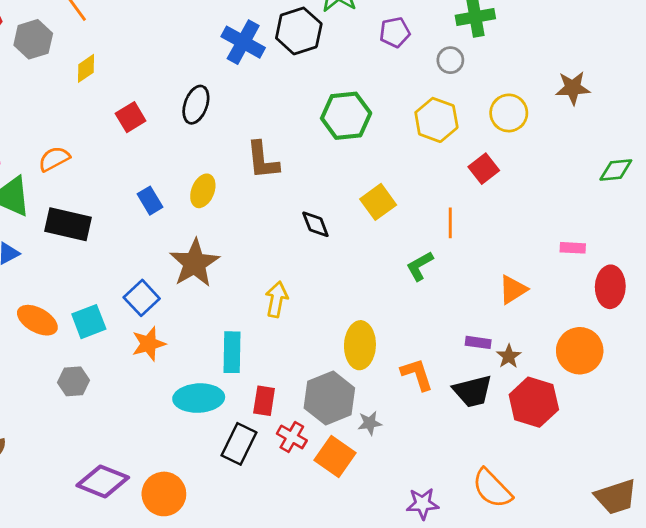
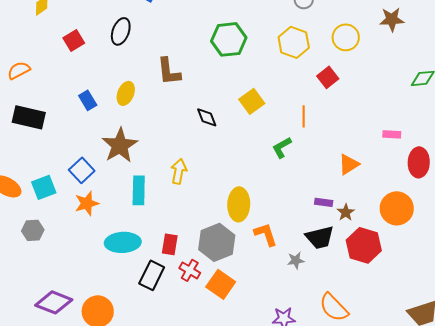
cyan rectangle: (232, 352) -> (139, 190), moved
orange L-shape: (417, 374) -> (266, 234), moved
gray star: (370, 423) -> (296, 260), moved

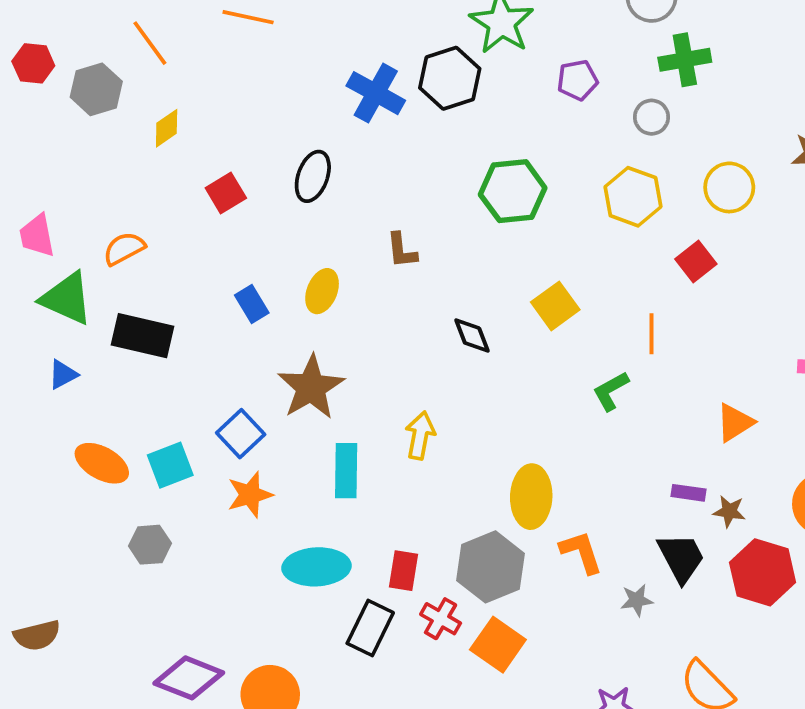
brown L-shape: (169, 71) -> (402, 250), size x0.7
brown star: (346, 212) -> (729, 511), turned -30
black trapezoid: (320, 237) -> (681, 558), turned -104

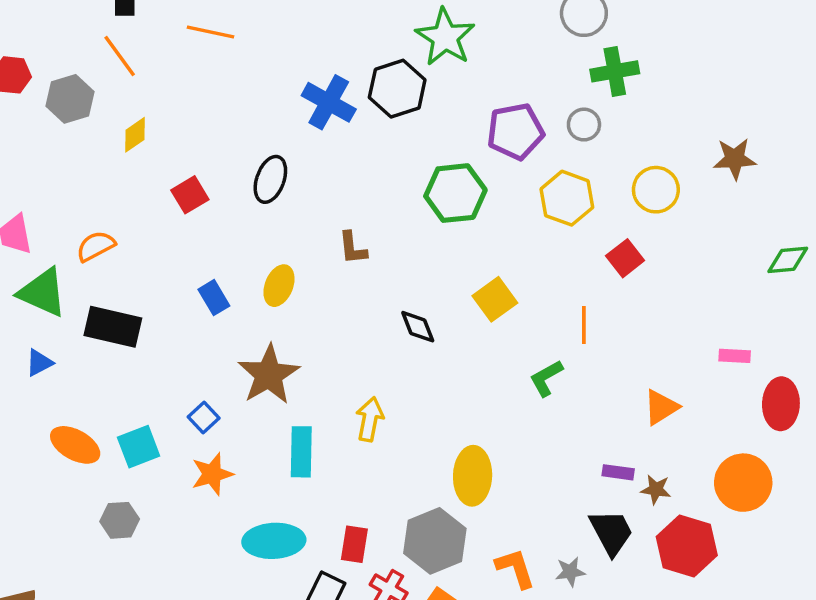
purple pentagon: (577, 80) -> (515, 131), moved, size x1.5
blue square: (241, 434) -> (204, 418), size x0.7
orange L-shape: (581, 552) -> (515, 568), moved

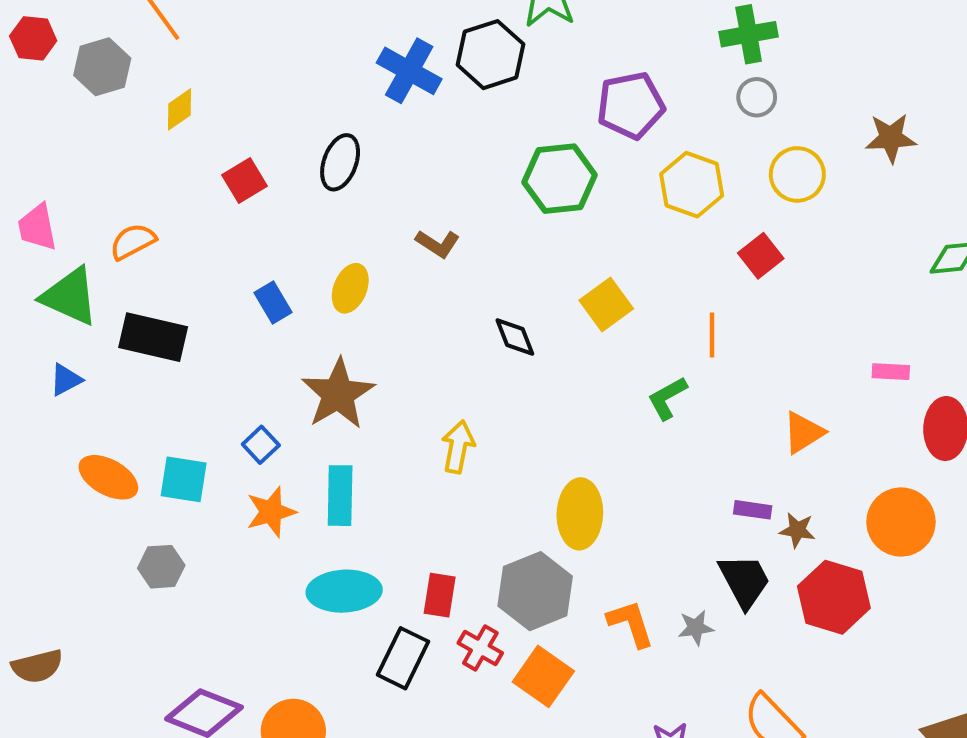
gray circle: (584, 125) -> (757, 97), moved
brown L-shape: (353, 248) -> (438, 244), turned -51
cyan square: (139, 447) -> (184, 479), turned 30
cyan rectangle: (301, 452) -> (340, 496), moved

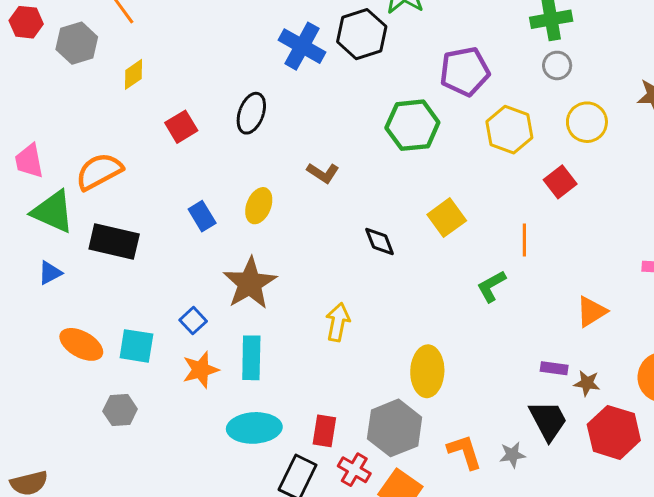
orange semicircle: (133, 242) -> (99, 171), size x1.4

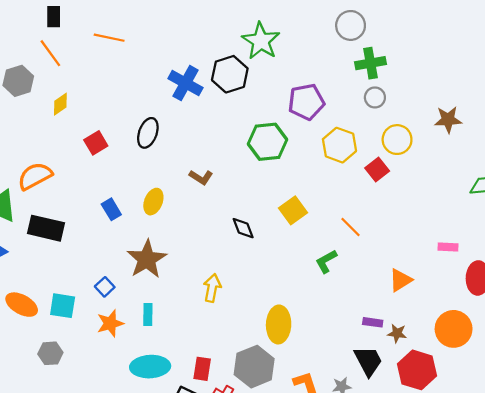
red square: (560, 182) -> (377, 169), moved
orange line: (524, 240) -> (351, 227), turned -45
cyan rectangle: (251, 358) -> (148, 315), size x0.7

